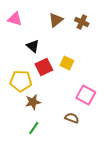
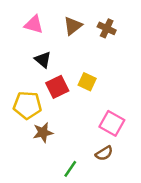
pink triangle: (15, 19) -> (34, 25), moved
brown semicircle: (72, 118) -> (104, 153), moved, turned 128
green line: (34, 128) -> (70, 169), moved

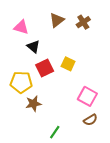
pink triangle: (34, 25) -> (21, 27), moved
brown cross: (107, 28) -> (83, 22), turned 32
brown semicircle: (104, 153) -> (90, 120), moved

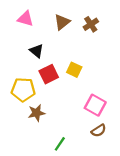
pink triangle: (21, 27) -> (25, 19), moved

